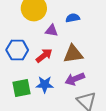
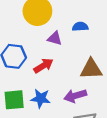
brown triangle: (73, 54) -> (91, 69), moved

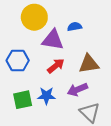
purple triangle: (55, 38) -> (53, 40), size x1.6
red arrow: (43, 66) -> (56, 66), moved

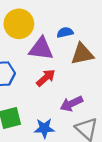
brown triangle: (89, 64) -> (82, 54), moved
blue star: (46, 96) -> (44, 128), moved

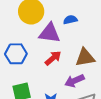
brown triangle: (82, 54) -> (85, 57), moved

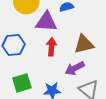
red arrow: (53, 58) -> (51, 47), turned -42

